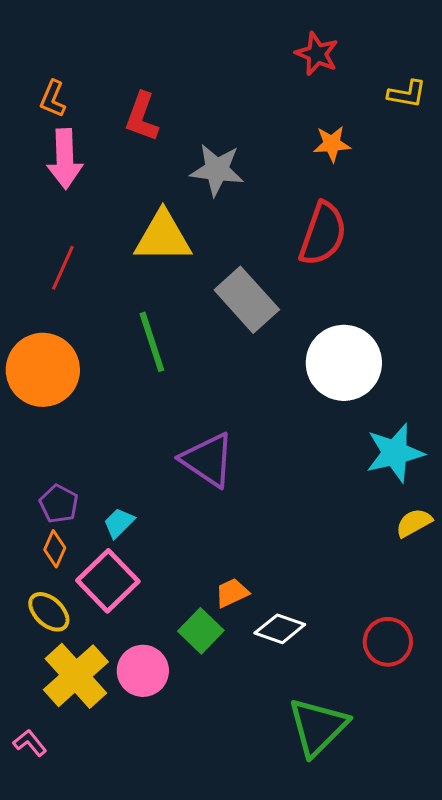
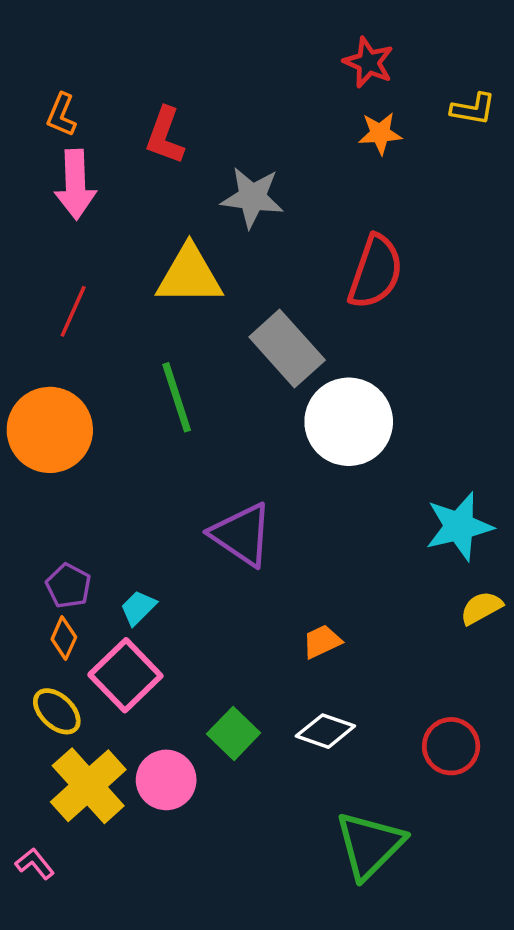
orange star: (332, 144) -> (380, 133), moved
white circle: (344, 363) -> (349, 422), moved
orange trapezoid: (232, 593) -> (322, 642), moved

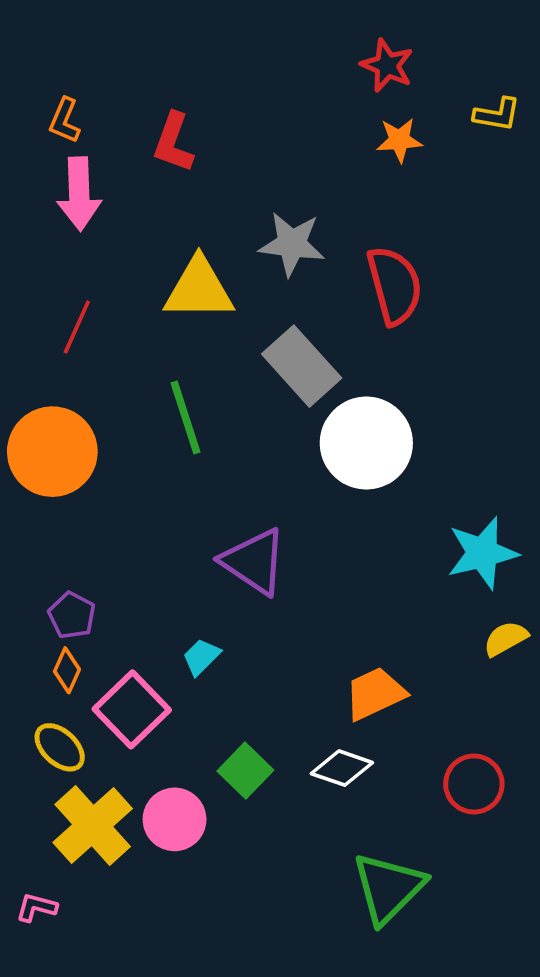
gray star: (252, 197) -> (292, 244), moved
red semicircle: (375, 272) -> (394, 285), turned -34
cyan trapezoid: (138, 608) -> (201, 657), moved
orange trapezoid: (322, 642) -> (375, 694), moved, size x1.5
pink L-shape: (35, 864) -> (36, 907), turned -36

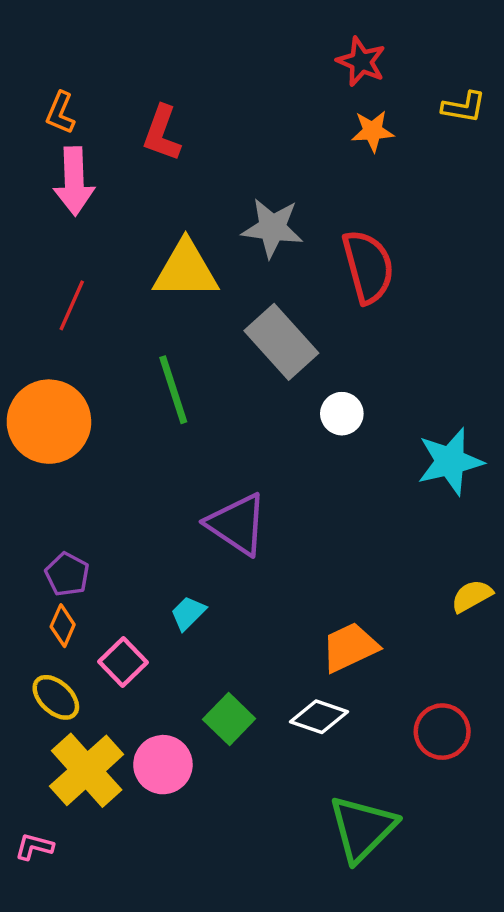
white circle: (366, 443) -> (342, 414), size x0.5
cyan star: (482, 553) -> (450, 461), moved
pink square: (132, 709) -> (123, 662), size x0.7

